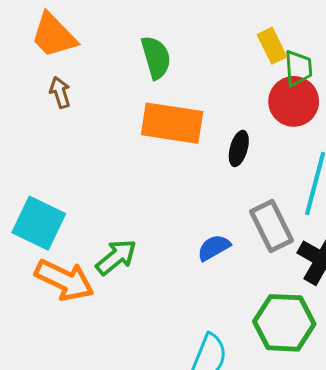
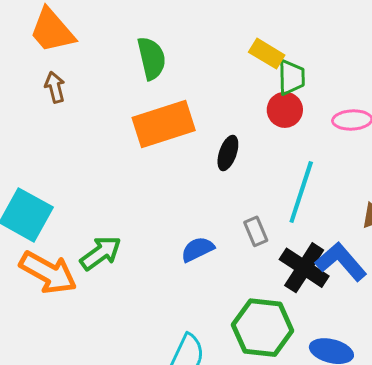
yellow rectangle: (272, 46) -> (267, 54), turned -36
red circle: (294, 101) -> (285, 110), size x0.7
orange rectangle: (172, 123) -> (164, 124), turned -30
gray rectangle: (272, 226) -> (256, 231), size x0.6

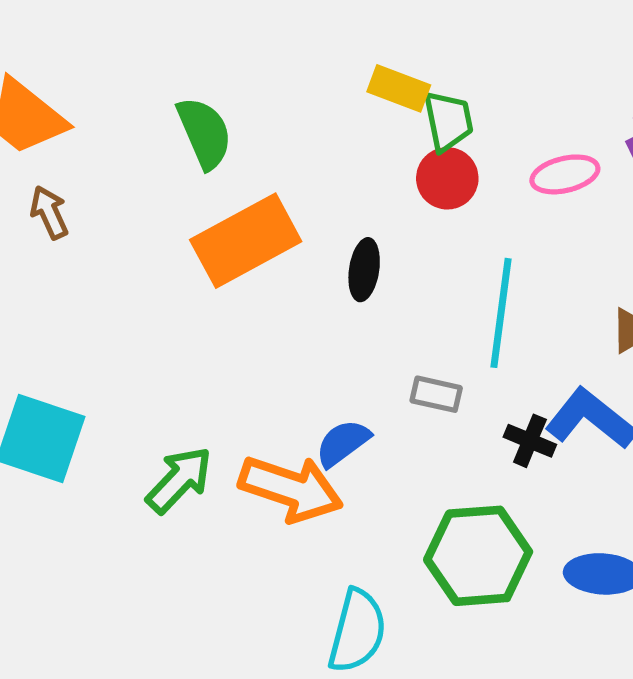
gray rectangle: (256, 231) -> (436, 394), turned -44
black cross: (304, 268) -> (530, 441), size x0.6
orange arrow: (48, 273) -> (291, 489), moved

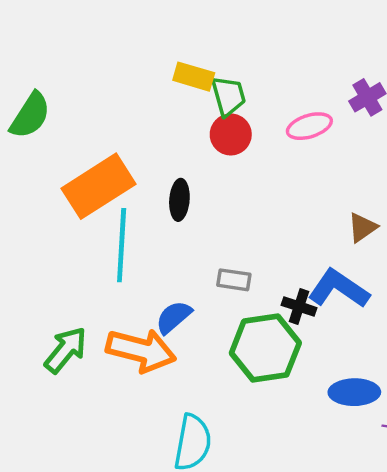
green semicircle: (204, 133) -> (30, 115), moved, turned 60
cyan line: (501, 313) -> (122, 245), moved
green hexagon: (478, 556) -> (265, 348), moved

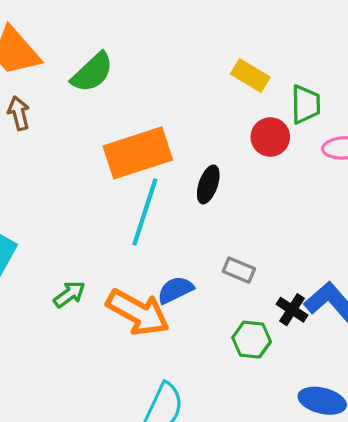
green trapezoid: (228, 96) -> (306, 104), moved
green hexagon: (265, 348) -> (252, 340), size x0.6
green arrow: (66, 350) -> (69, 294), size x0.7

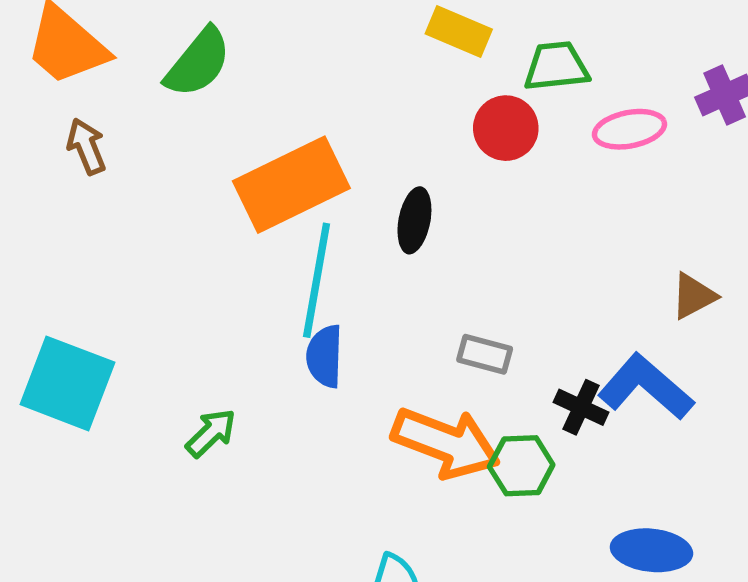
green trapezoid: (306, 104) -> (556, 66), turned -87
blue semicircle: (175, 290) -> (325, 356), moved, turned -54
orange arrow: (138, 312) -> (446, 443), moved

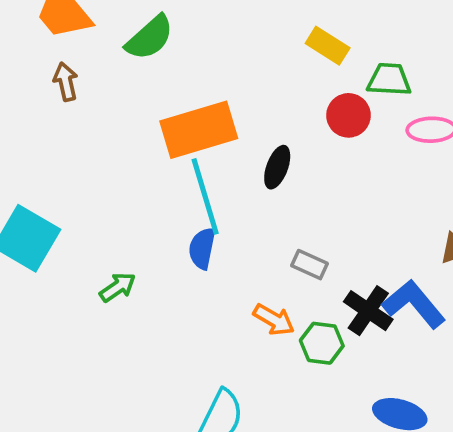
cyan line: (317, 280) -> (205, 196), turned -36
black cross: (581, 407) -> (368, 311), size x1.4
orange arrow: (446, 443) -> (274, 320), size x0.6

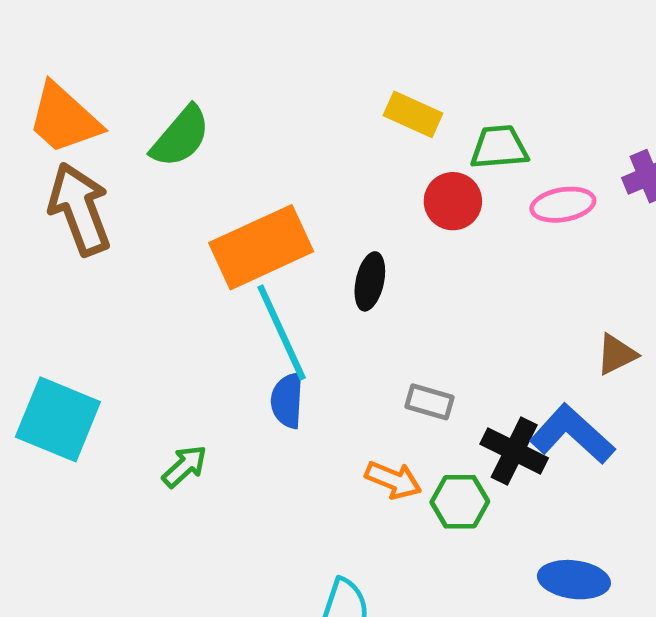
brown arrow: (66, 82) -> (80, 209), size x1.8

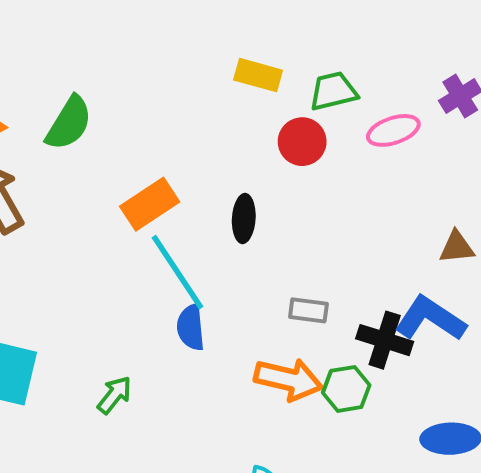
orange rectangle: (261, 247) -> (150, 204), size x0.7
brown triangle: (616, 354) -> (457, 247), turned 30
orange arrow: (393, 480) -> (289, 379), size x1.4

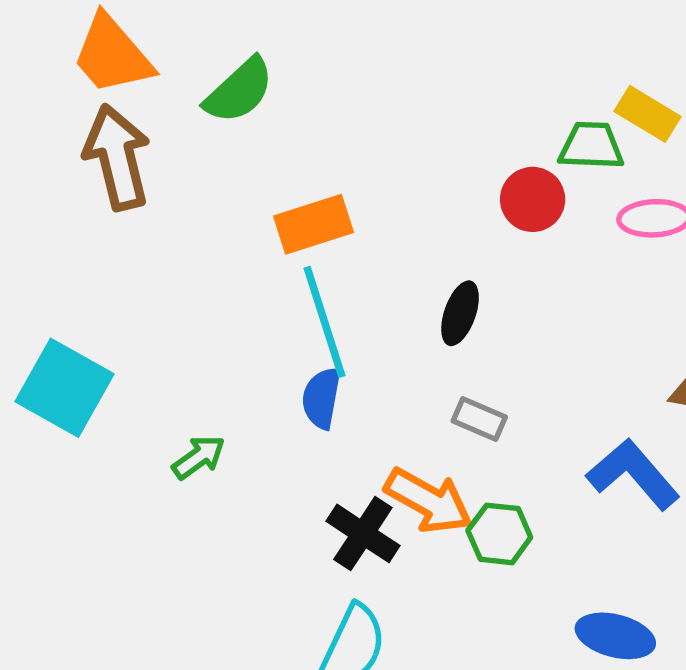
yellow rectangle: (258, 75) -> (647, 114), moved
black ellipse: (244, 218) -> (460, 313), moved
black cross: (385, 340) -> (363, 533), moved

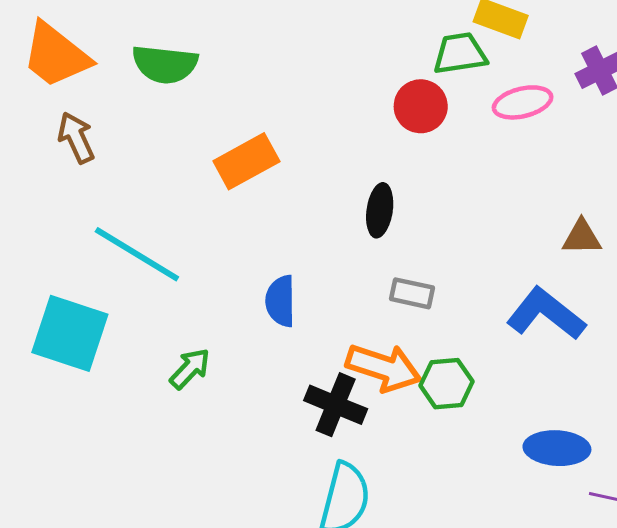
green semicircle: (239, 91) -> (165, 64), turned 60
brown arrow: (117, 157) -> (76, 138), size x0.6
cyan line: (324, 322) -> (137, 254), moved, turned -30

